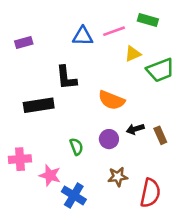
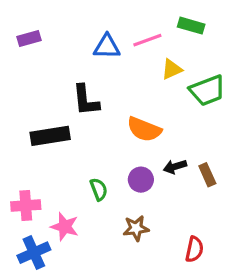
purple rectangle: (24, 42) -> (29, 39), moved
brown star: (118, 177) -> (136, 228), moved
red semicircle: (150, 193) -> (194, 249), size x0.7
blue cross: (74, 195) -> (34, 253), moved, turned 35

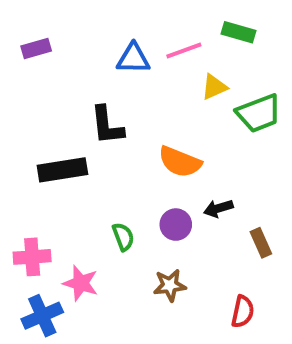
brown rectangle: (207, 175) -> (261, 243), moved

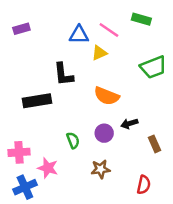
pink line: (184, 50) -> (109, 30), turned 54
yellow triangle: (214, 87) -> (99, 53), moved

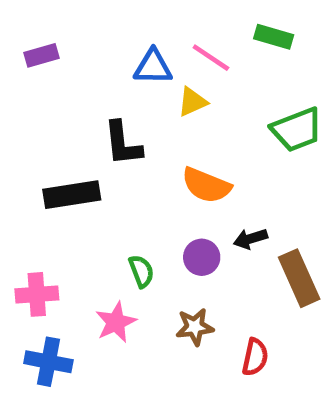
brown rectangle: (155, 144) -> (299, 278), size x1.6
pink star: (48, 168) -> (116, 322), moved, turned 30
red semicircle: (144, 185) -> (255, 357), moved
blue cross: (25, 187) -> (48, 362), turned 35

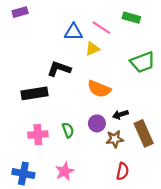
purple rectangle: (41, 55) -> (20, 12), moved
black L-shape: (123, 144) -> (59, 69), turned 115
pink cross: (37, 294) -> (38, 135), moved
pink star: (116, 322) -> (65, 171), moved
brown star: (195, 327) -> (115, 139), moved

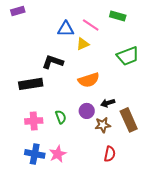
orange semicircle: (99, 89) -> (89, 80), turned -40
blue cross: (23, 174) -> (35, 154), moved

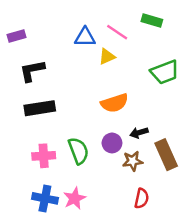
purple rectangle: (18, 11) -> (17, 36), moved
black L-shape: (53, 62) -> (32, 71), moved, turned -30
green semicircle: (61, 117) -> (78, 151), size x1.5

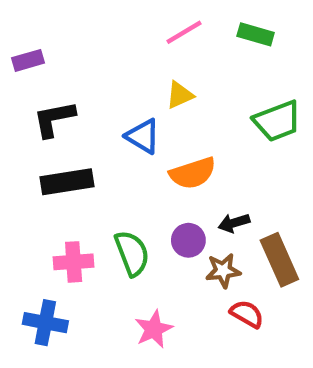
pink line: (117, 32) -> (184, 32), moved, turned -65
blue triangle: (85, 37) -> (143, 136), moved, turned 30
blue cross: (45, 198) -> (45, 323), moved
pink star: (75, 198) -> (154, 329), moved
red semicircle: (142, 198) -> (247, 314), moved, turned -72

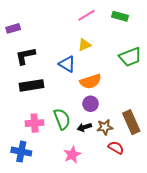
black arrow: (234, 223) -> (84, 127), moved
purple circle: (188, 240) -> (91, 104), moved

